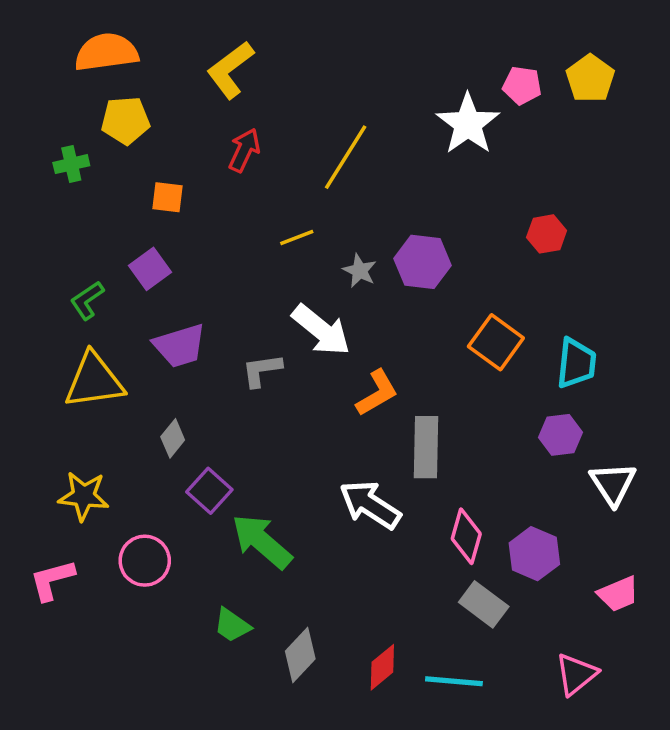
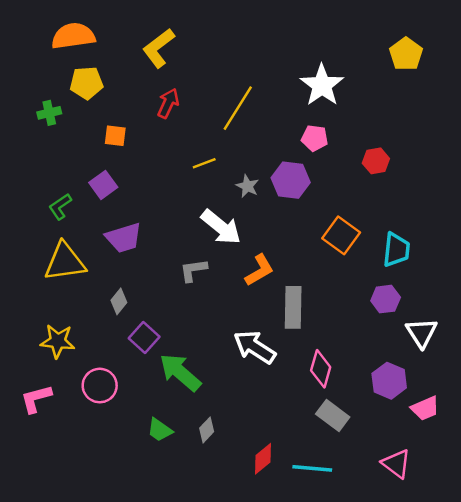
pink pentagon: (522, 85) -> (315, 138), moved
gray L-shape: (262, 370) -> (193, 270), moved
purple hexagon: (534, 554) -> (389, 381), moved
gray diamond: (300, 655) -> (207, 430), moved, size x0.7
pink triangle: (576, 674) -> (396, 464), turned -44

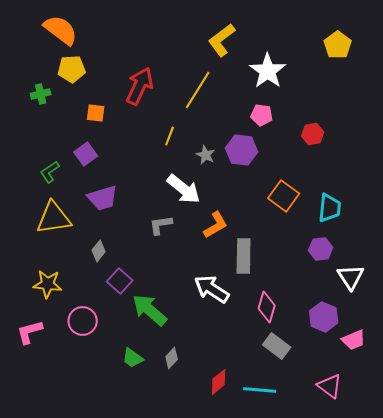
orange semicircle: (73, 36) -> (61, 30), turned 45
yellow L-shape: (159, 48) -> (222, 40), moved
red arrow: (168, 103) -> (140, 86), size x1.5
yellow line: (204, 163) -> (170, 136), turned -48

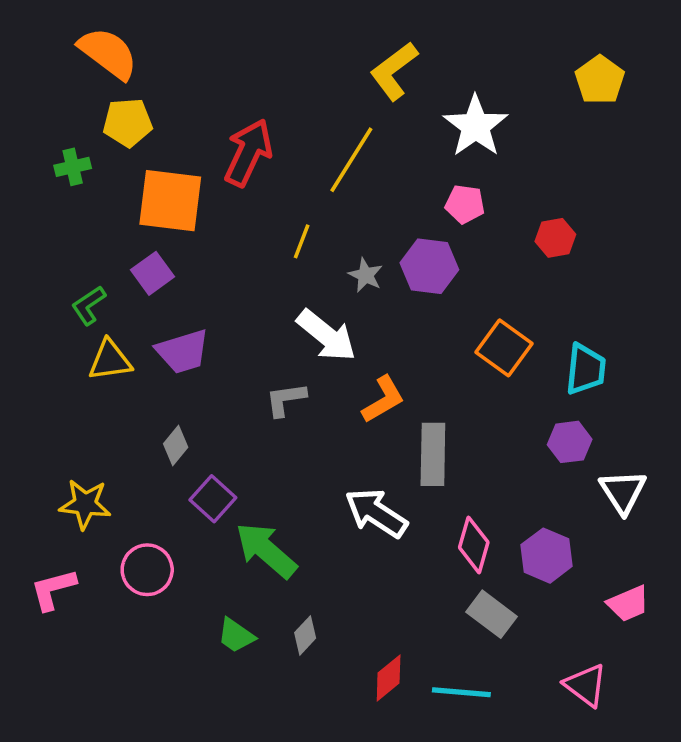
orange square: (96, 113) -> (170, 201), size x2.0
yellow triangle: (54, 218) -> (110, 360), moved, size x0.7
purple hexagon: (324, 317) -> (547, 556), moved

